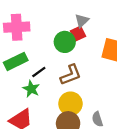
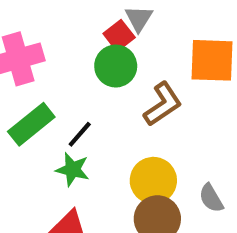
red square: (78, 34) -> (119, 36), moved
brown L-shape: (71, 75) -> (163, 104), moved

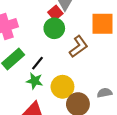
yellow circle: (153, 180) -> (62, 87), moved
gray semicircle: (211, 198) -> (105, 93), turned 112

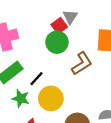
green star: (35, 81) -> (21, 98), moved
yellow circle: (62, 87) -> (51, 98), moved

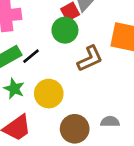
black line: (37, 79) -> (31, 56), moved

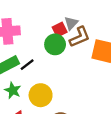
brown L-shape: (90, 59) -> (80, 37), moved

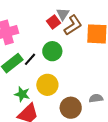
green circle: (55, 44) -> (52, 51), moved
green star: (13, 90) -> (22, 94), moved

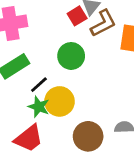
black line: (30, 59) -> (39, 85), moved
green star: (22, 94) -> (39, 107), moved

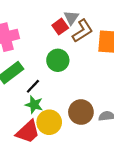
yellow circle: (59, 101) -> (49, 122), moved
brown circle: (88, 136) -> (81, 112), moved

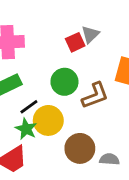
brown L-shape: (83, 31) -> (95, 96), moved
yellow circle: (49, 122) -> (48, 120), moved

